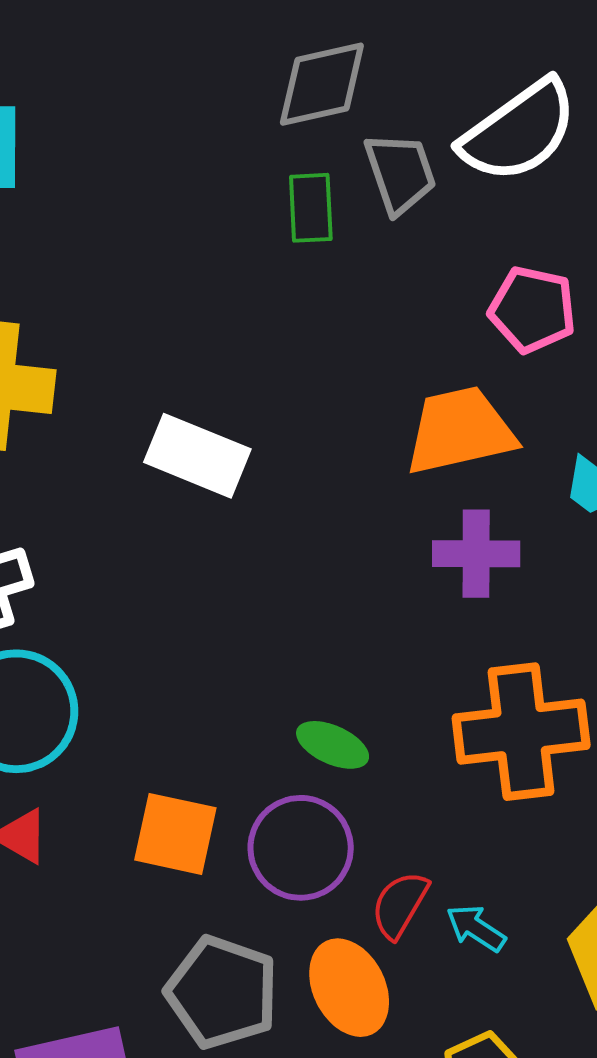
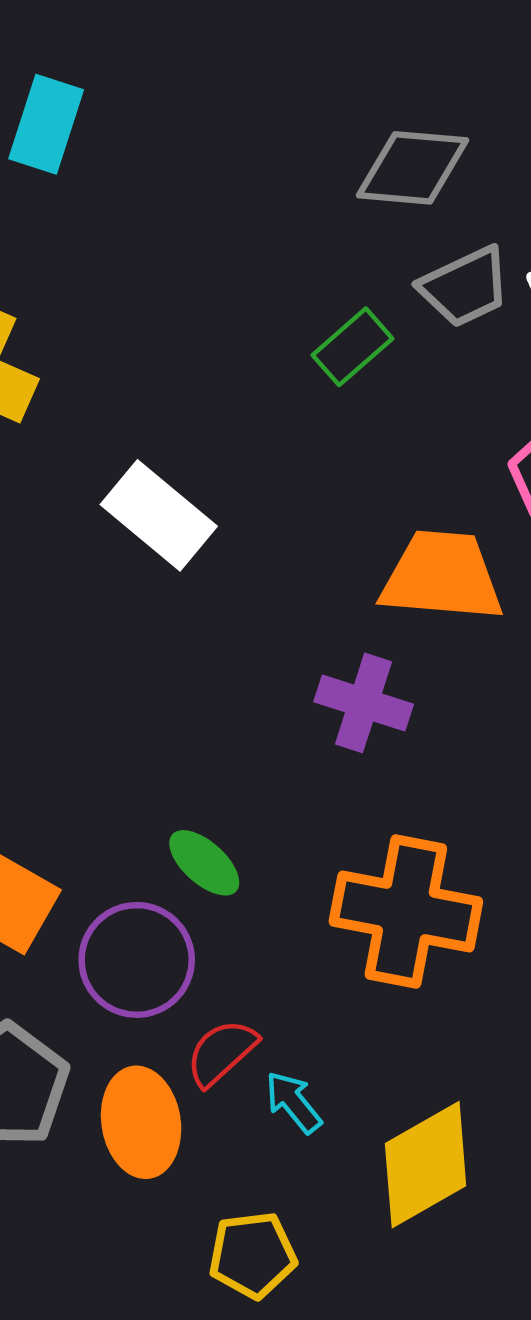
gray trapezoid: (400, 173) -> (465, 287), turned 66
green rectangle: (311, 208) -> (353, 347), moved, turned 34
purple cross: (476, 554) -> (364, 703), moved

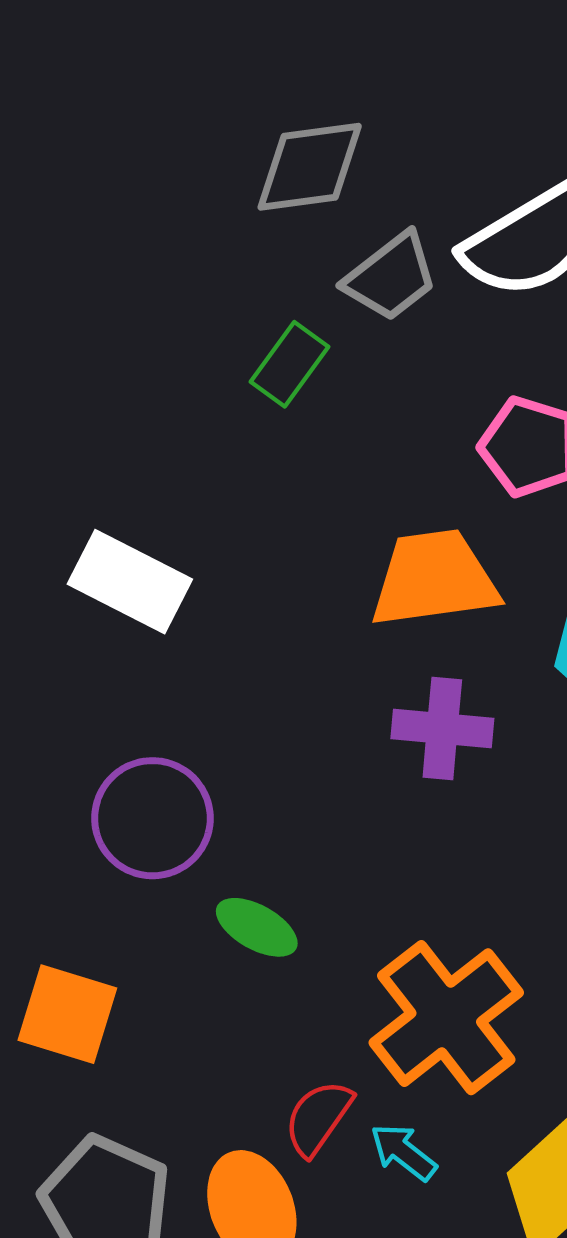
purple cross: (364, 703) -> (442, 728), moved
orange cross: (406, 911) -> (446, 1018), moved, turned -36
purple circle: (137, 960) -> (152, 818), moved

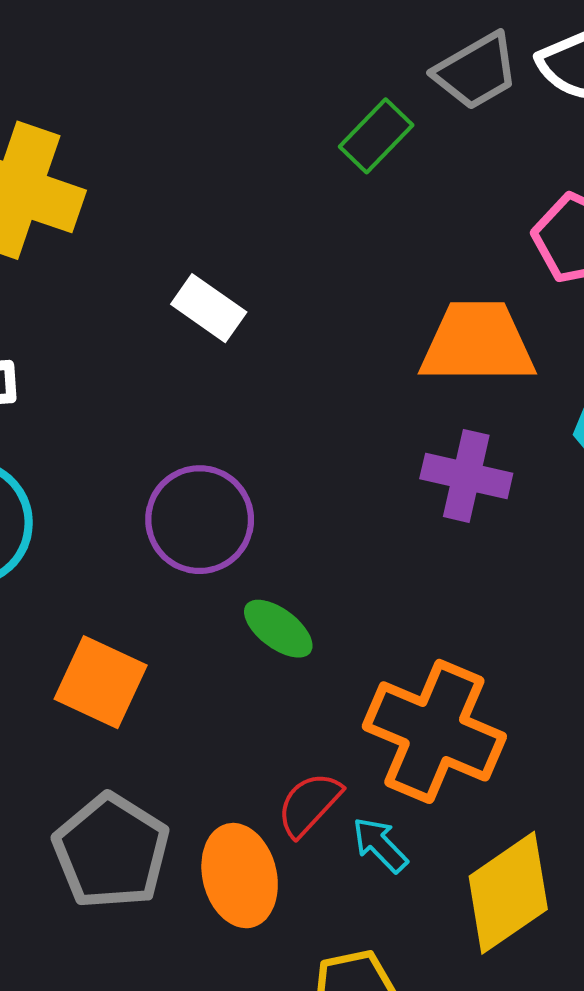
white rectangle: (130, 582) -> (209, 308), size x0.7
orange cross: (446, 1018) -> (434, 731), turned -37

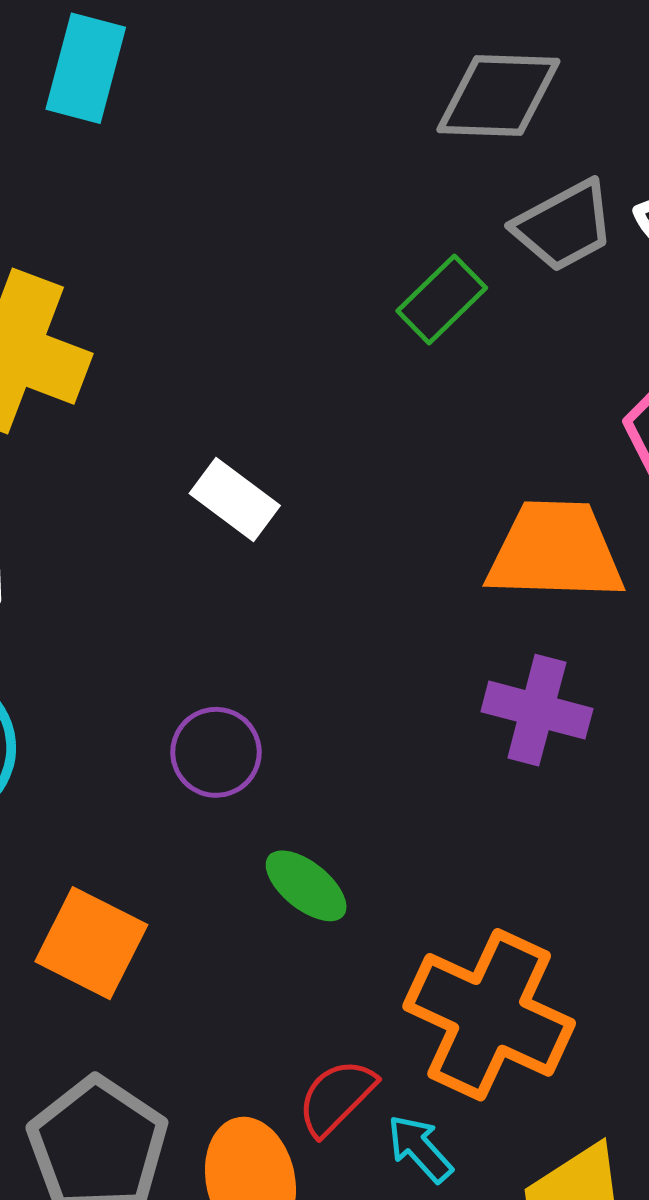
purple circle: (200, 520) -> (216, 752), size x0.7

